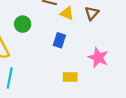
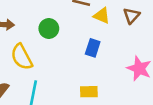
yellow rectangle: (70, 77) -> (89, 92), moved

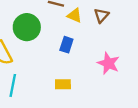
green circle: (49, 29) -> (27, 27), size x1.5

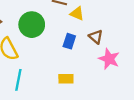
brown triangle: (101, 15) -> (96, 37), moved, turned -32

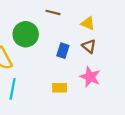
yellow triangle: (77, 14) -> (88, 23), moved
pink star: (109, 59) -> (90, 77), moved

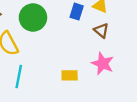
blue rectangle: (63, 51) -> (77, 12), moved

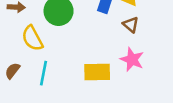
yellow rectangle: (70, 75) -> (97, 72), size x1.5

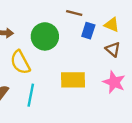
yellow rectangle: (97, 72) -> (73, 80), moved

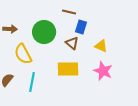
yellow triangle: (112, 25) -> (101, 46), moved
brown triangle: (113, 49) -> (72, 43), moved

